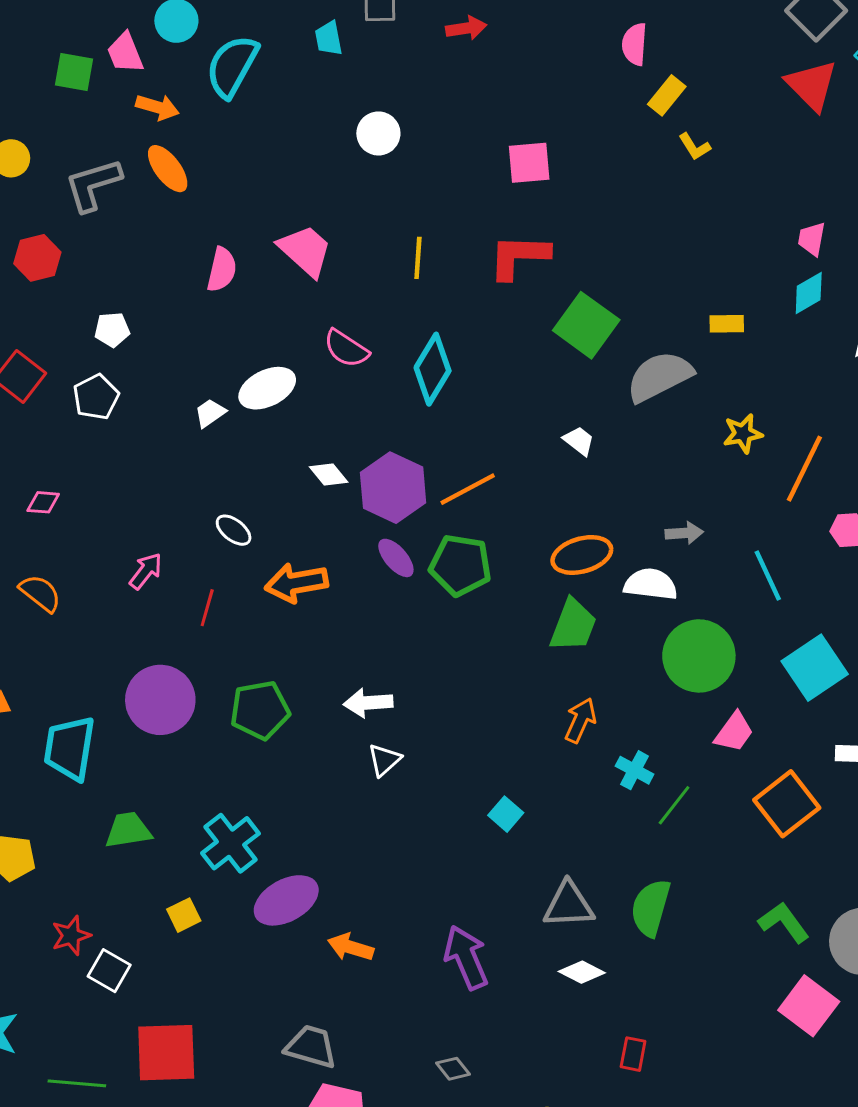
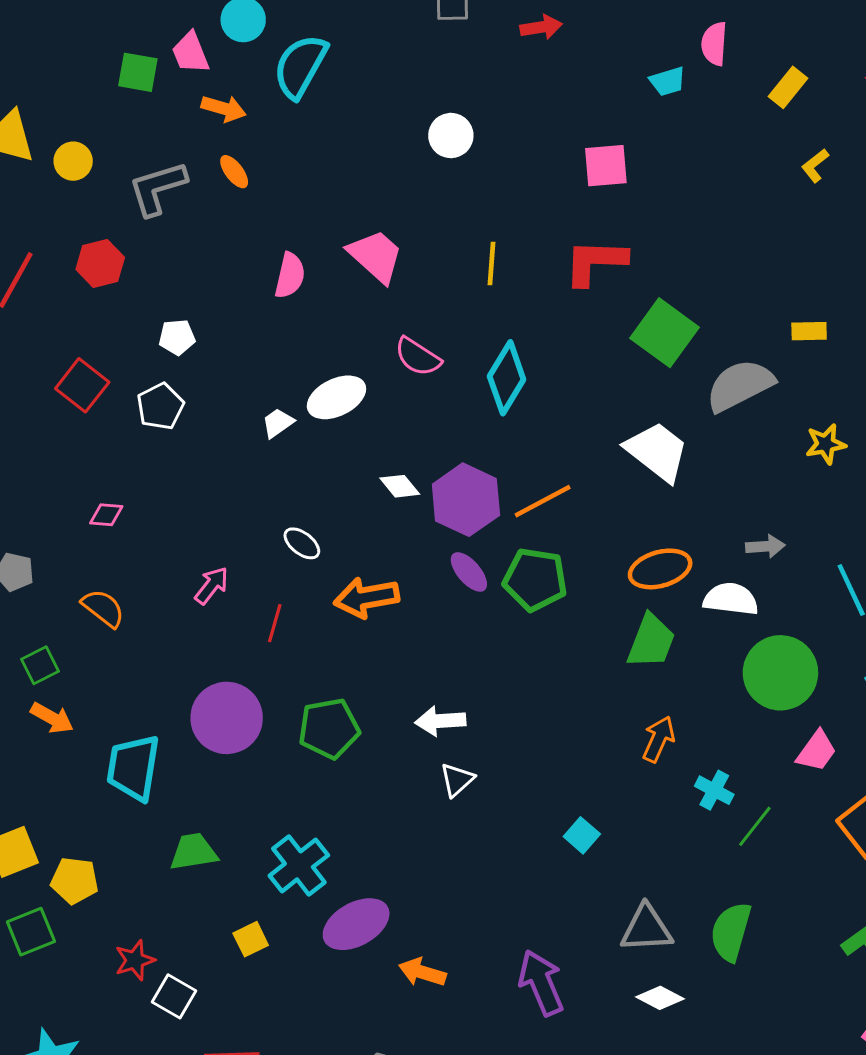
cyan trapezoid: (329, 38) -> (668, 81), moved, turned -96
yellow rectangle: (667, 95) -> (788, 87), moved
yellow L-shape: (695, 147) -> (815, 166), moved, turned 84
orange ellipse: (168, 169) -> (234, 172), size x0.7
white trapezoid: (579, 441) -> (657, 452), size x2.0

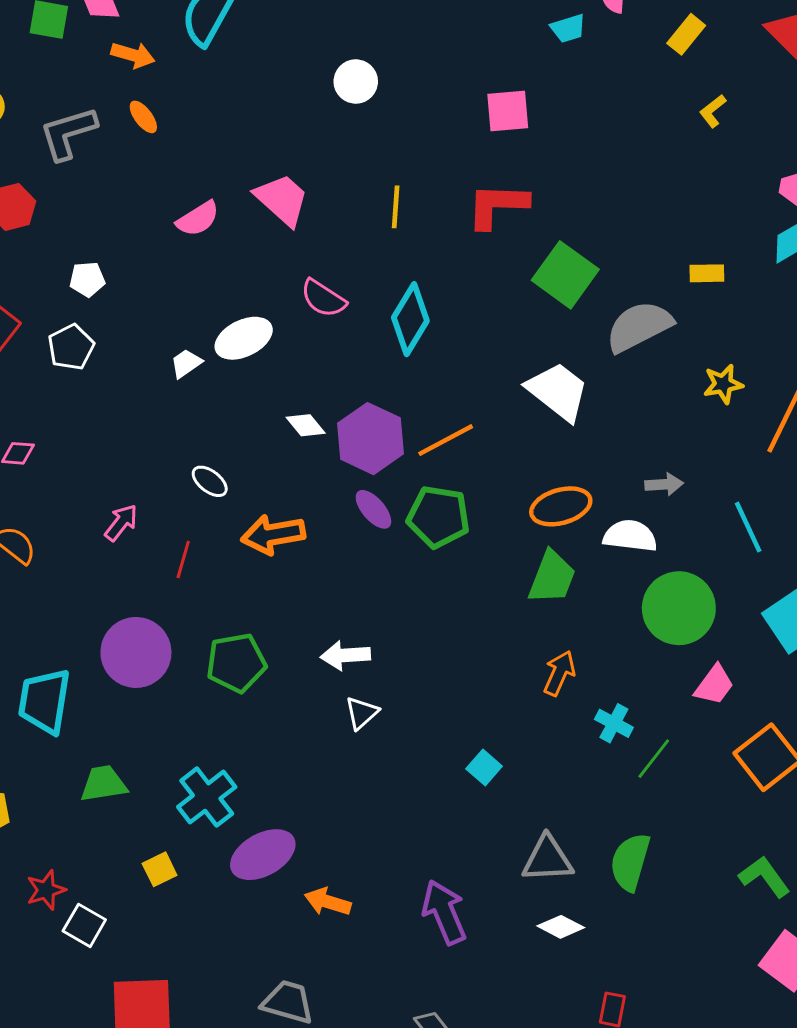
pink semicircle: (290, 275) -> (198, 219), turned 45

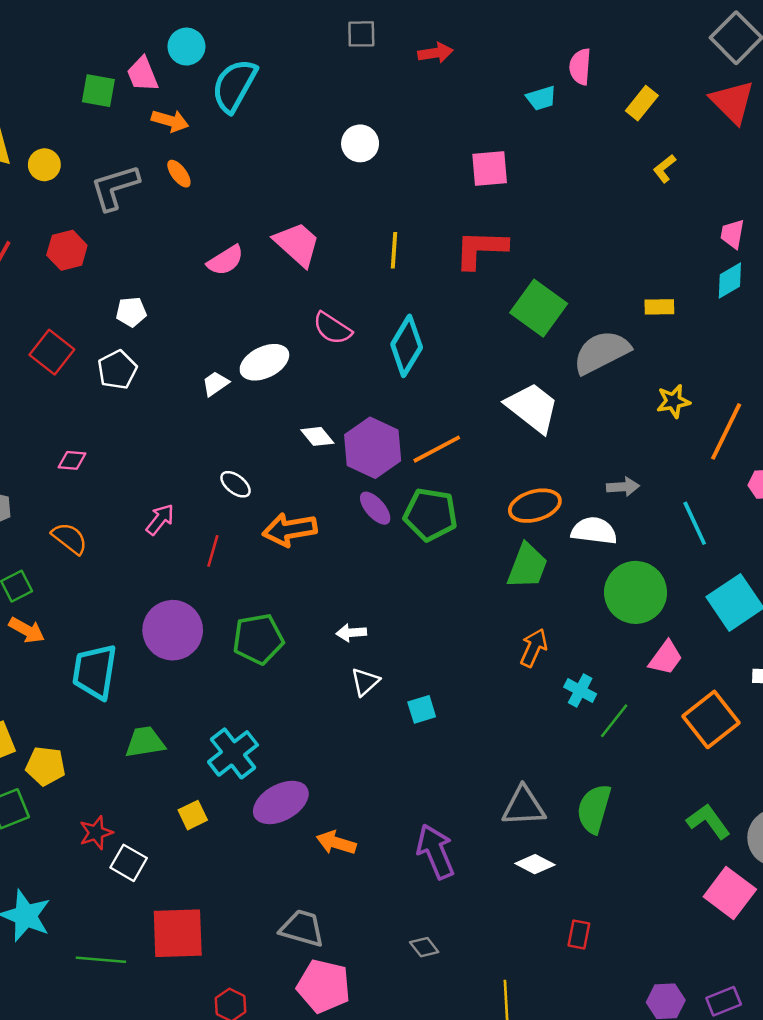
white arrow: (345, 655) -> (351, 633), size x0.7
cyan square: (484, 768) -> (422, 709), moved, turned 32

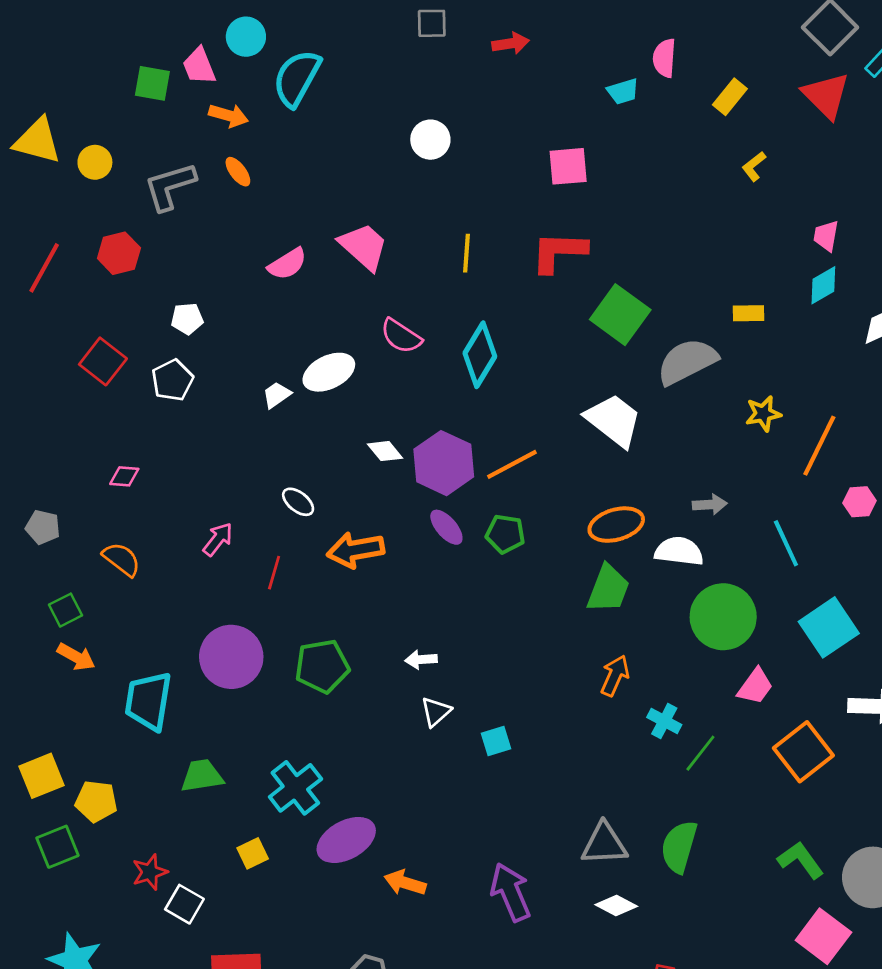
green pentagon: (430, 514) -> (505, 534), size x0.7

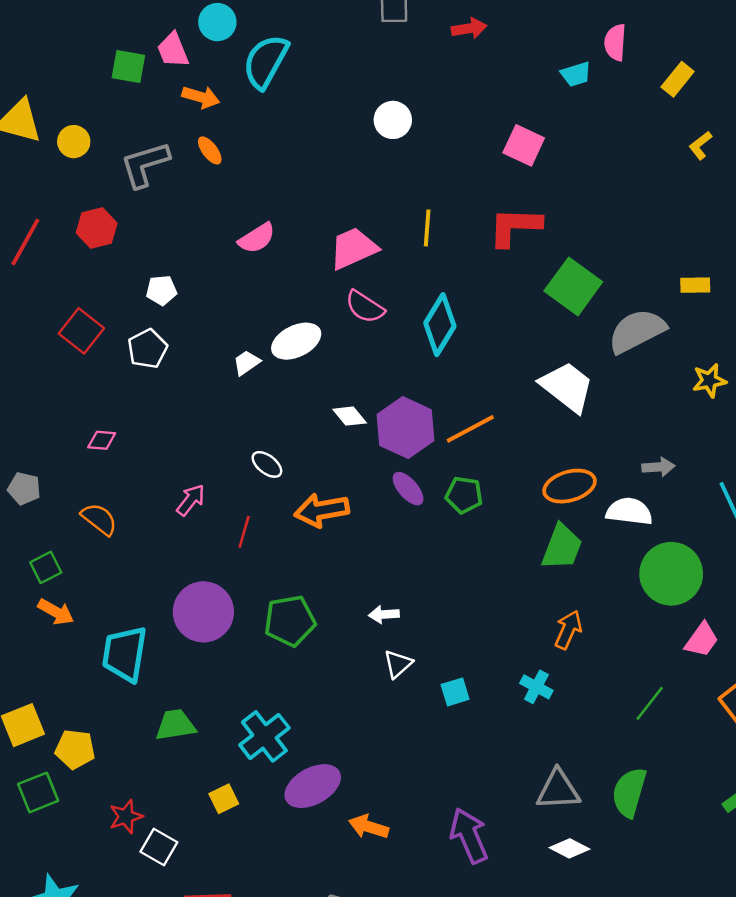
pink square: (568, 166) -> (524, 145), turned 30
pink trapezoid: (364, 247) -> (353, 248), moved, turned -66
cyan cross: (664, 721) -> (536, 687), moved

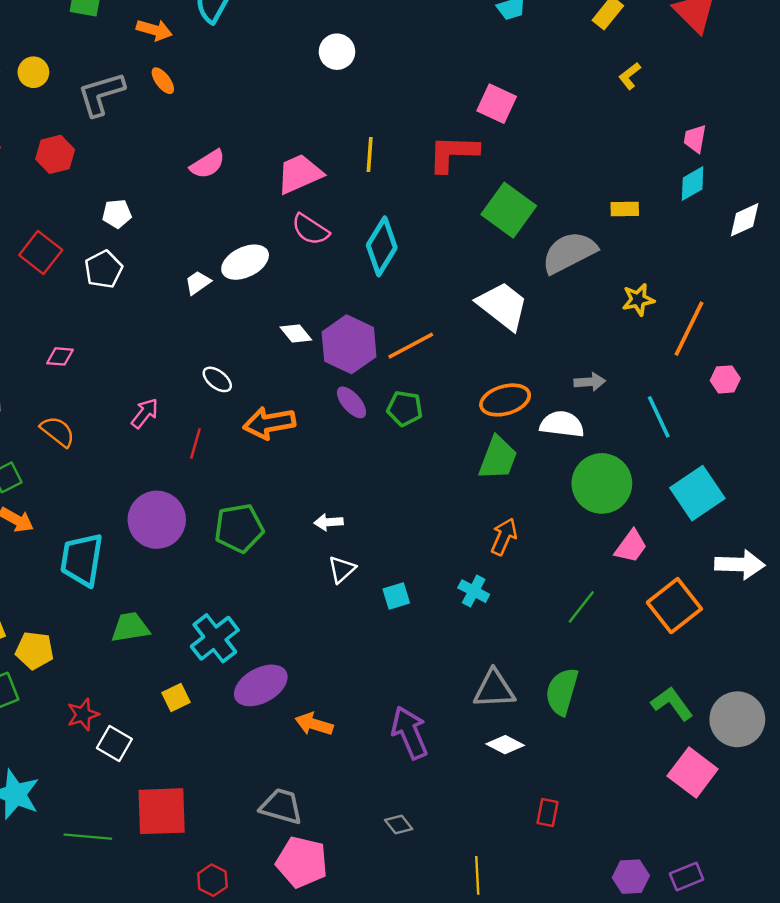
pink square: (524, 145) -> (497, 104), moved

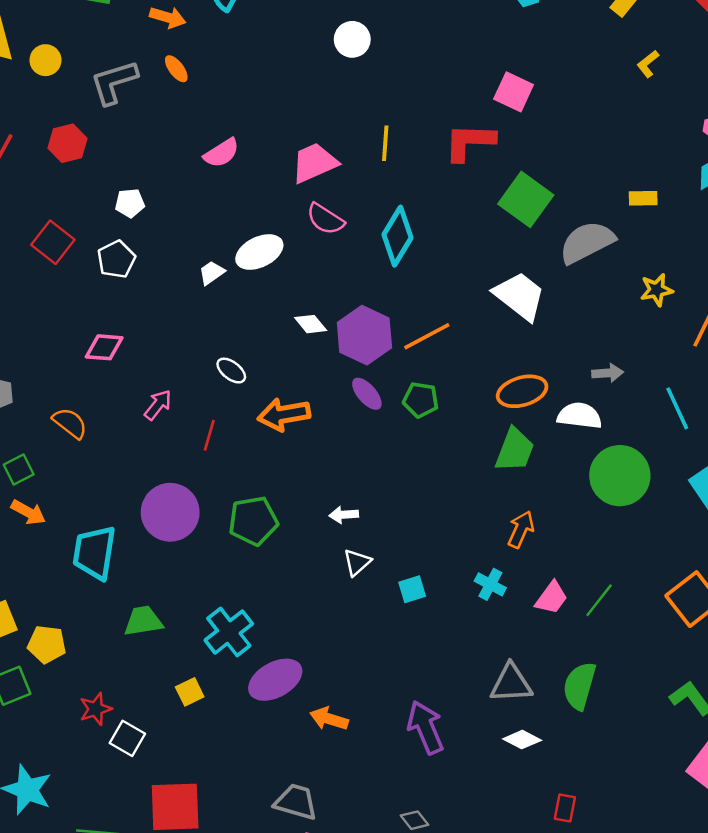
pink diamond: (60, 356) -> (104, 347), moved, size x1.4
pink trapezoid: (631, 546) -> (551, 598), moved

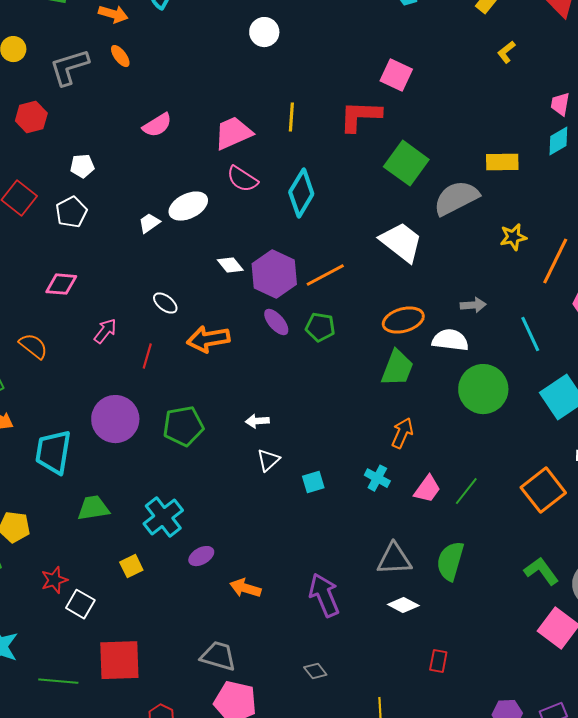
yellow rectangle: (643, 198) -> (502, 162), size x1.4
purple ellipse: (275, 680) -> (201, 556), size x0.6

